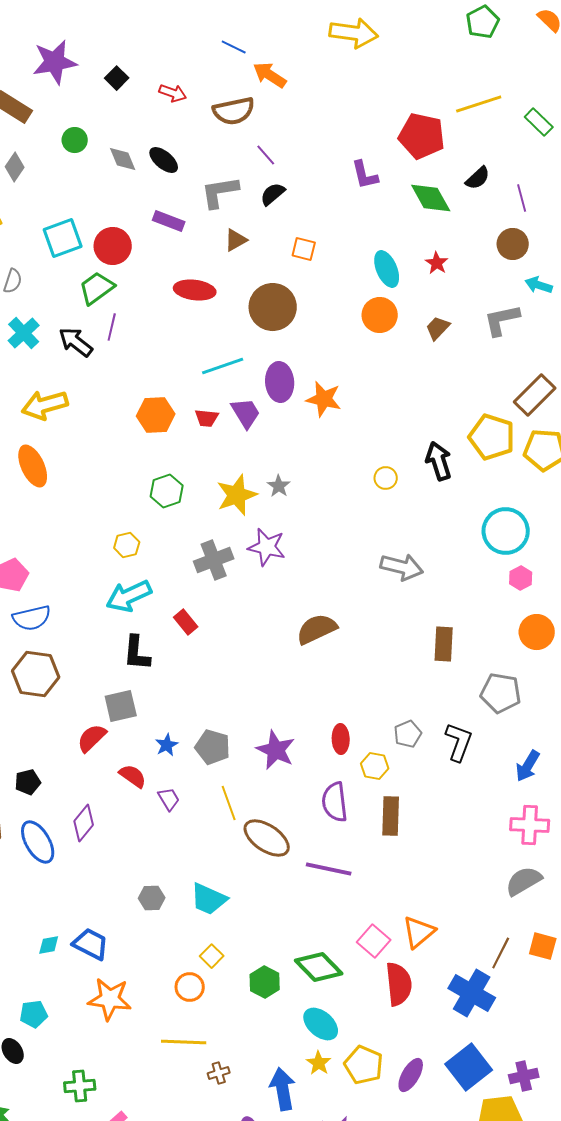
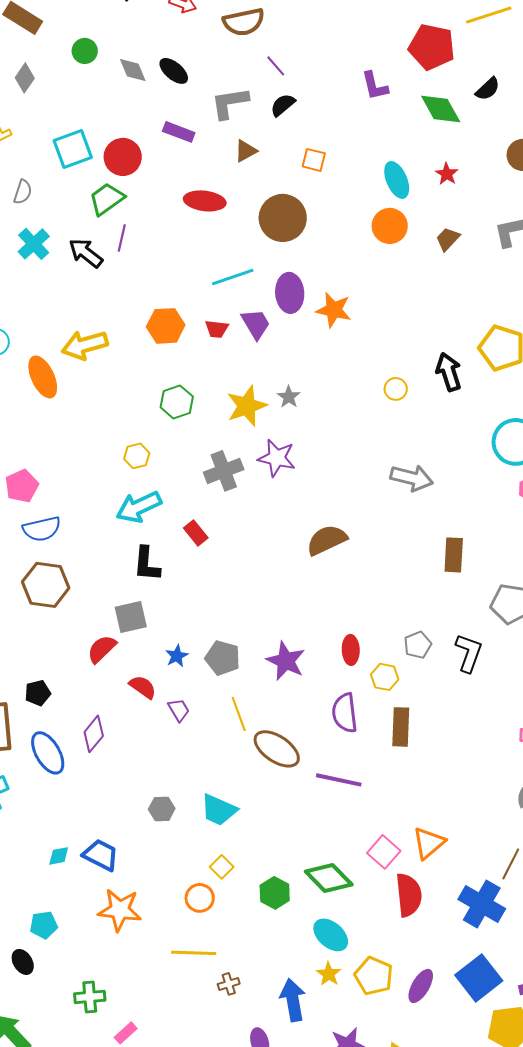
yellow arrow: (45, 405) -> (85, 345), moved

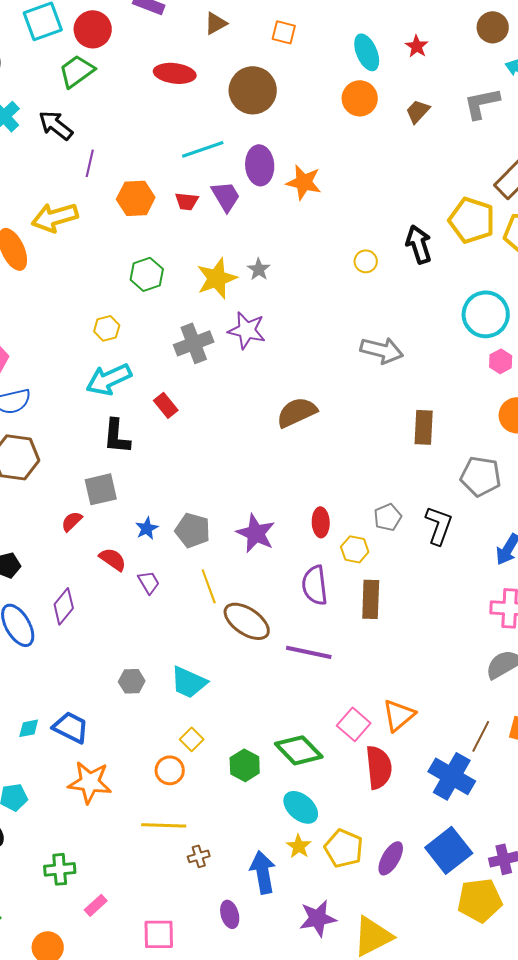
purple line: (122, 238) -> (90, 163), moved
red semicircle: (102, 649) -> (72, 521), size x0.7

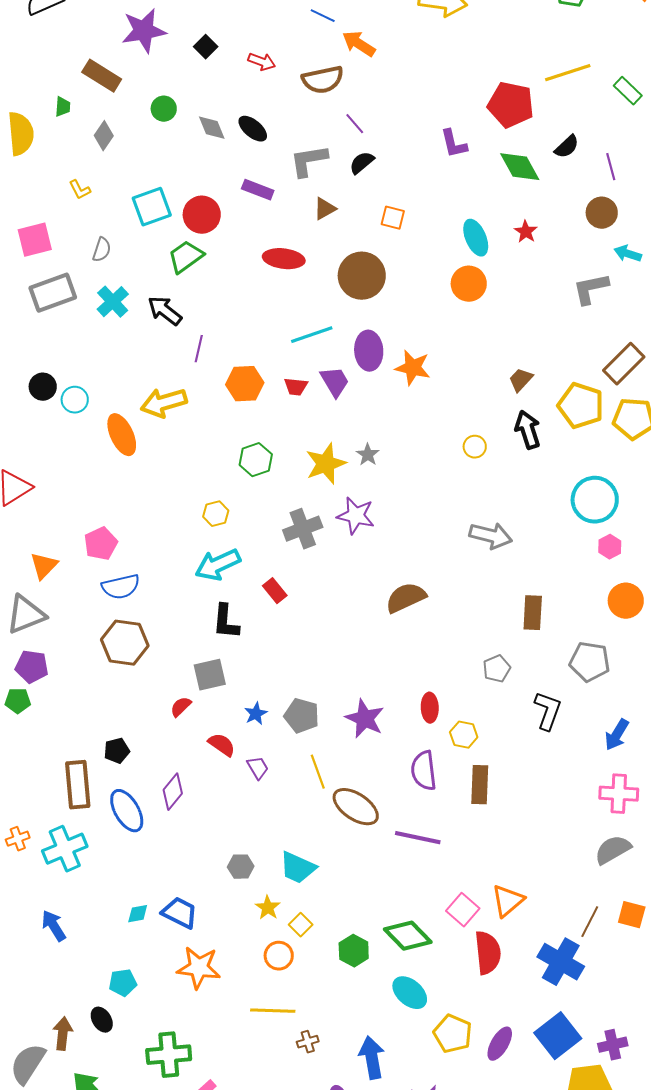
brown trapezoid: (418, 111) -> (521, 380), moved
gray pentagon: (388, 517) -> (497, 669), moved
yellow star: (299, 846) -> (268, 908), moved
green cross: (60, 869) -> (169, 1055), size x1.4

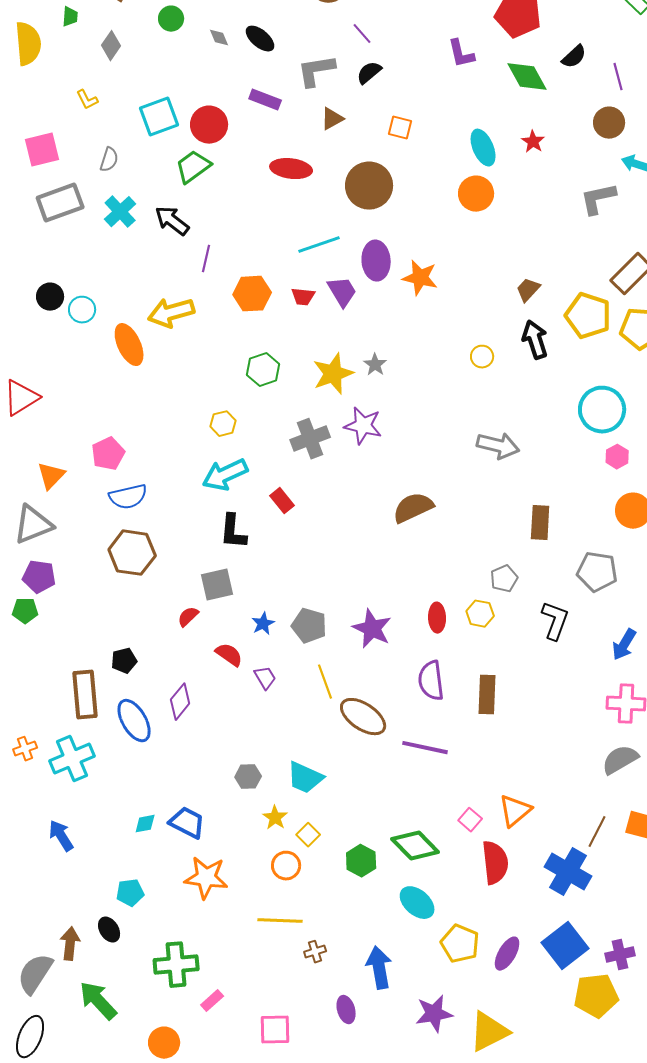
gray diamond: (212, 128) -> (219, 38), size x0.7
yellow hexagon: (464, 735) -> (480, 614), moved
pink square: (463, 910) -> (470, 820), size x0.7

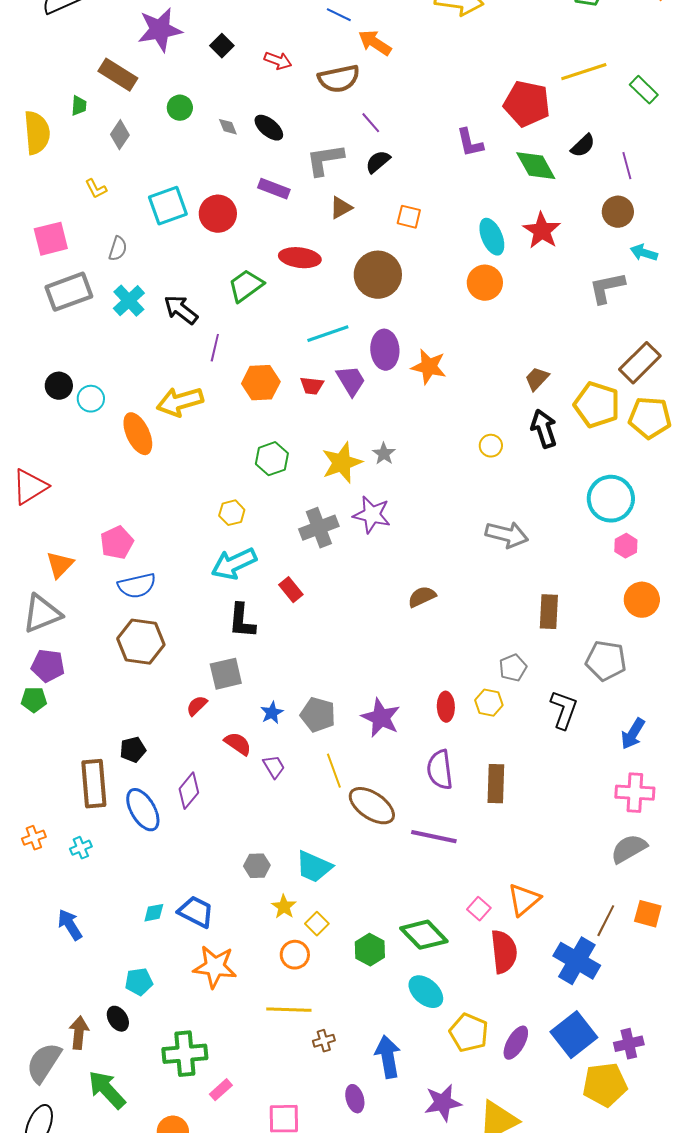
red star: (533, 142) -> (542, 231), size x1.6
green trapezoid: (193, 167) -> (246, 286), moved
brown semicircle: (413, 508) -> (422, 597), size x0.7
cyan cross: (72, 759) -> (81, 848), size x0.5

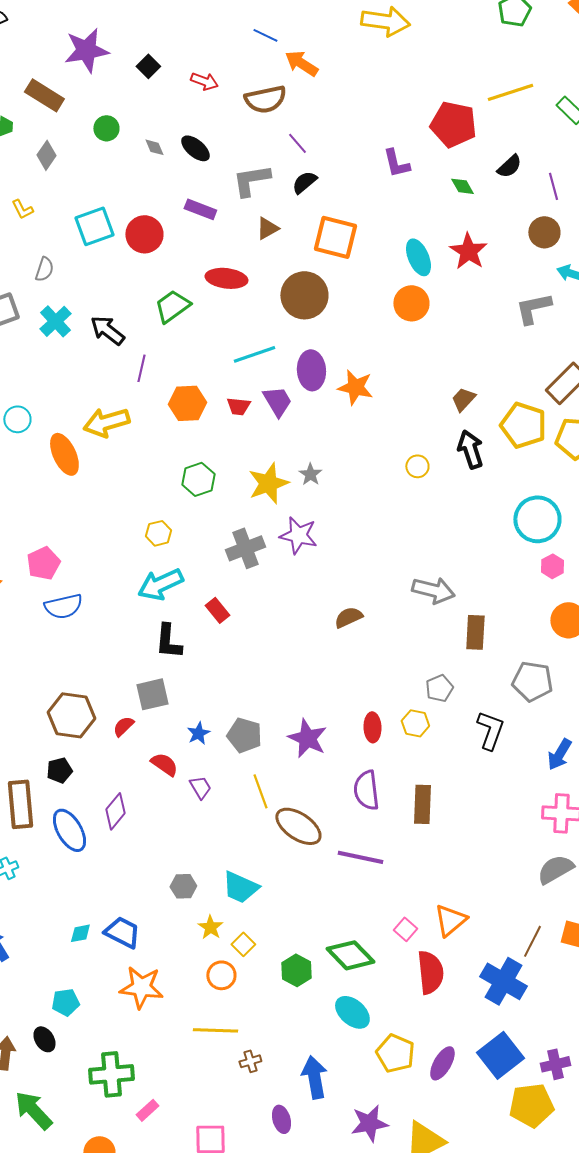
green diamond: (536, 166) -> (462, 186), size x0.6
orange square: (409, 217) -> (335, 237), size x1.8
gray arrow: (507, 535) -> (433, 590), moved
brown hexagon: (141, 642) -> (71, 715), moved

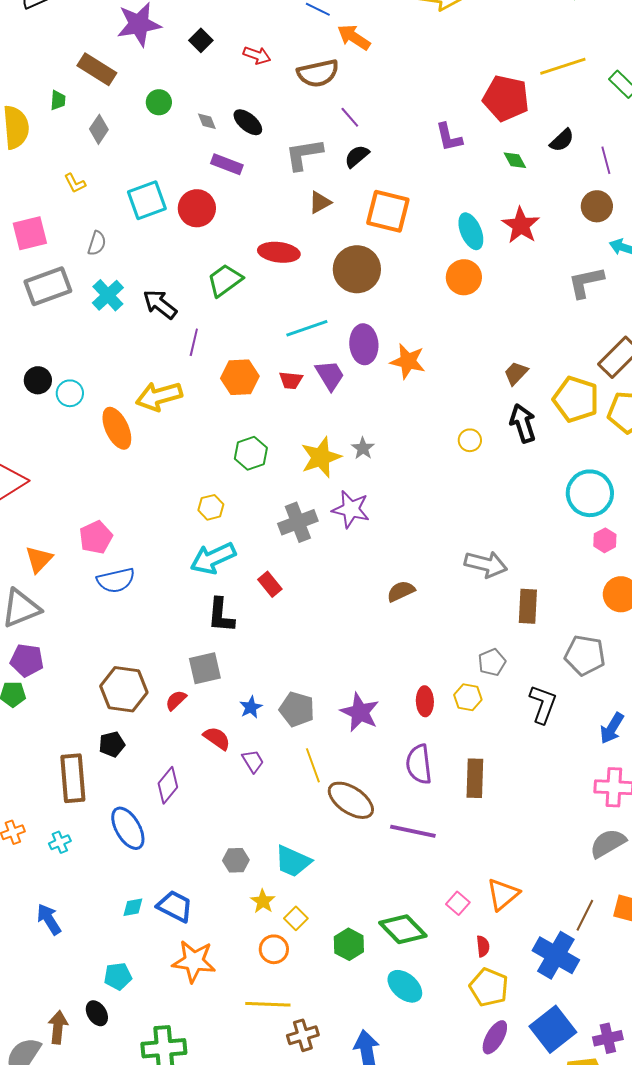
purple rectangle: (200, 209) -> (227, 164), moved
blue ellipse: (69, 830) -> (128, 828), moved
red semicircle: (430, 972) -> (483, 946), size x0.5
yellow pentagon: (395, 1053) -> (489, 987), moved
brown cross: (250, 1061) -> (303, 1035), size x1.4

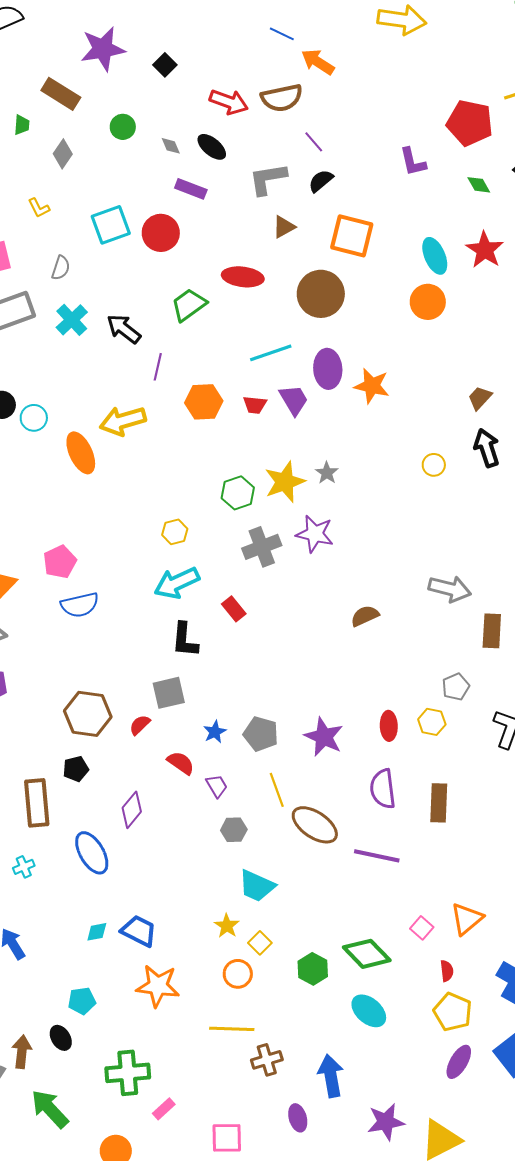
red arrow: (257, 55) -> (229, 102), moved, size x1.4
green hexagon: (251, 453) -> (238, 493), moved
gray hexagon: (236, 860) -> (234, 830), moved

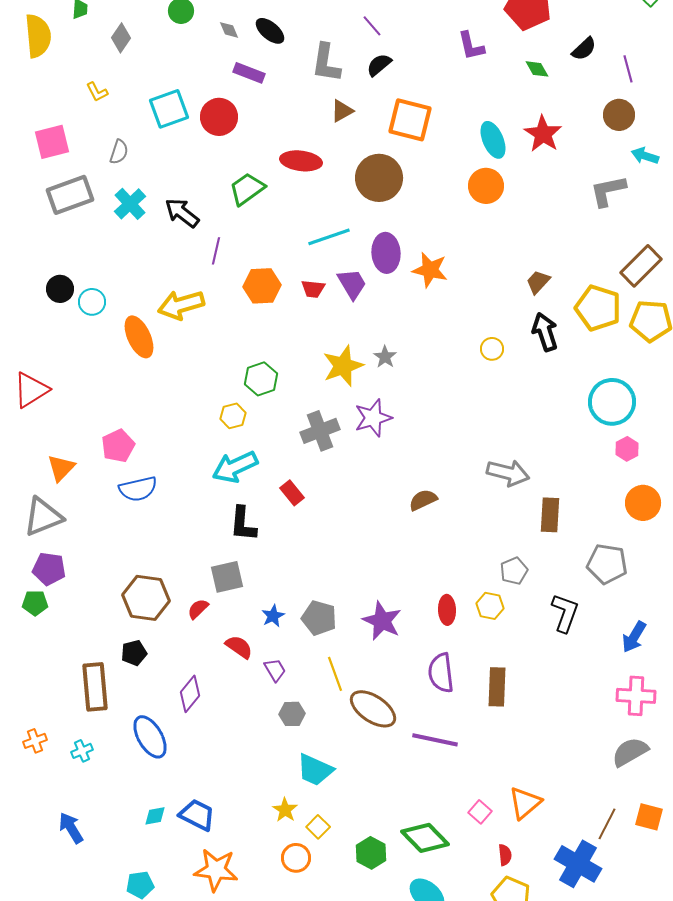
gray L-shape: (268, 179) -> (326, 63), turned -72
green hexagon: (238, 493) -> (261, 379), moved
purple star: (315, 534) -> (373, 418), turned -30

